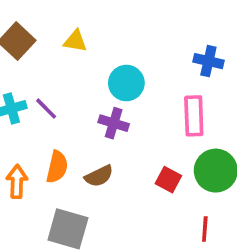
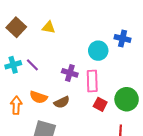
cyan circle: (126, 83) -> (98, 51), moved
pink rectangle: (194, 116) -> (92, 81), moved
orange semicircle: (57, 167) -> (38, 97), turned 96

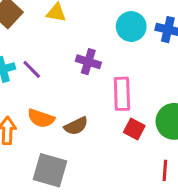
cyan circle: (98, 51) -> (131, 27), moved
purple cross: (70, 73) -> (88, 62), moved

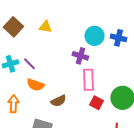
purple cross: (88, 62) -> (80, 56), moved
orange semicircle: (41, 118) -> (35, 85), moved

